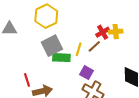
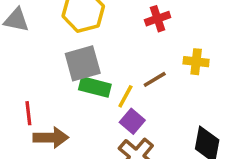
red cross: (103, 32) -> (158, 19), moved
yellow line: (79, 49) -> (125, 96), moved

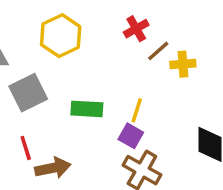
gray square: (83, 63) -> (28, 93), moved
brown line: (155, 79) -> (158, 51), moved
yellow line: (125, 96) -> (137, 110), moved

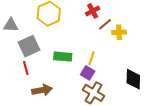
red line: (26, 148) -> (26, 68), moved

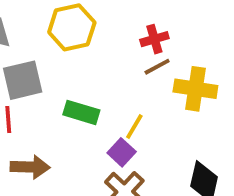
brown line: (105, 24) -> (157, 67), moved
yellow cross: (119, 32) -> (195, 89), size x1.5

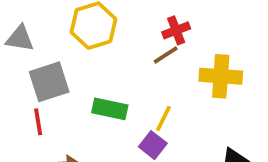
brown line: (157, 67) -> (166, 55), moved

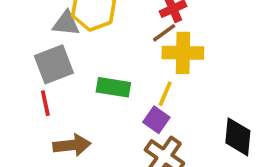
gray triangle: (20, 38) -> (66, 23), moved
yellow cross: (221, 76) -> (183, 53), moved

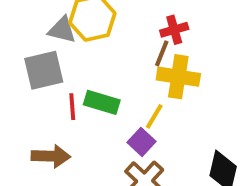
brown line: (164, 33) -> (162, 53), turned -40
red line: (45, 103) -> (72, 107), moved

